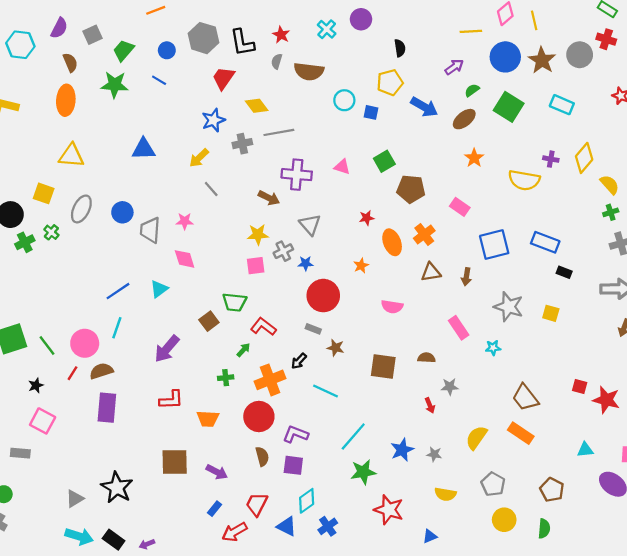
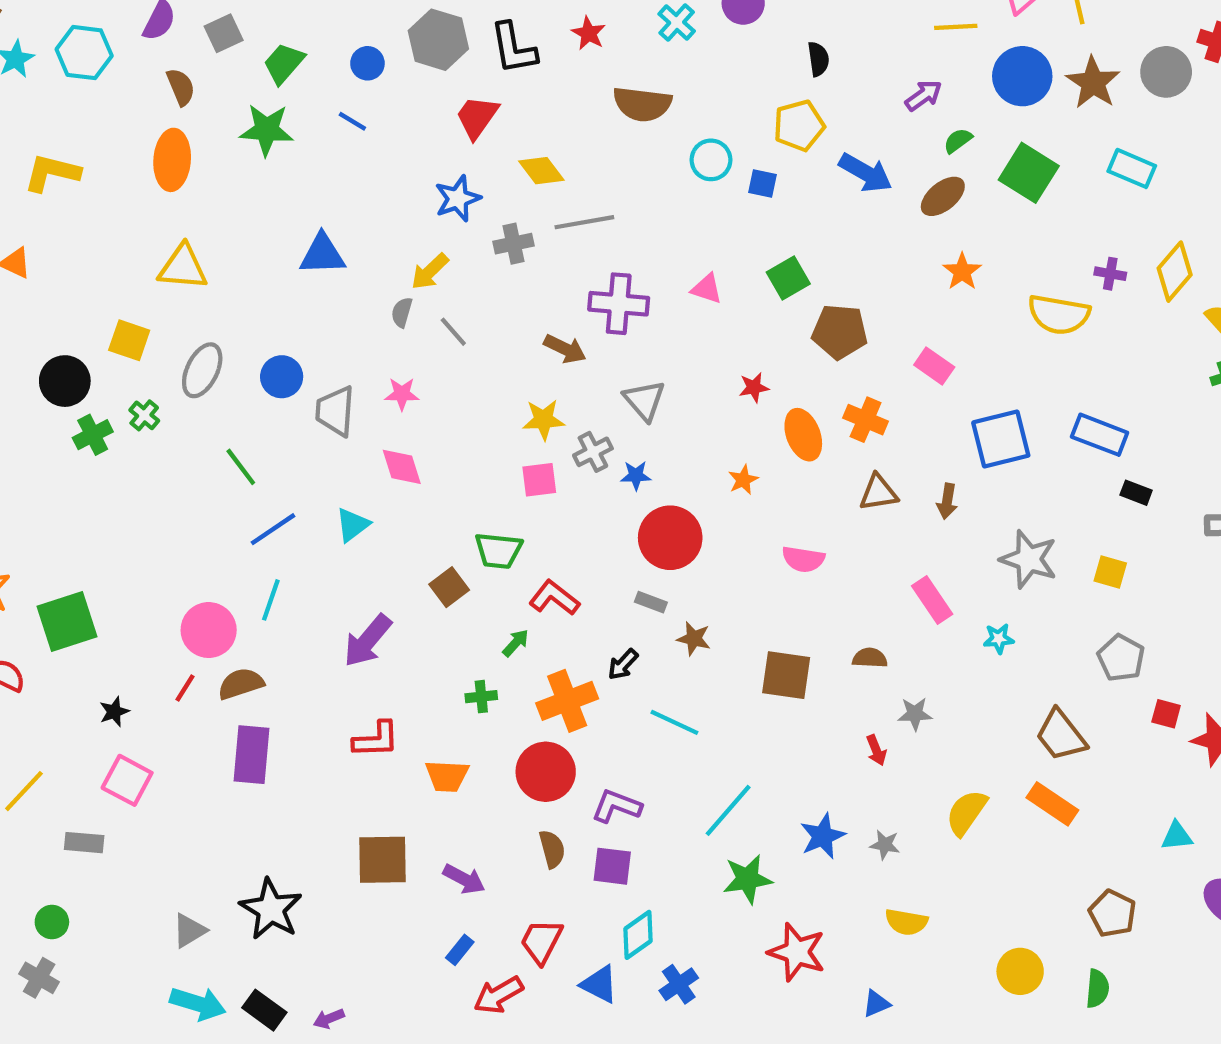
gray semicircle: (277, 61) -> (402, 312), moved
orange cross: (424, 235) -> (866, 420), turned -30
green line: (47, 345) -> (241, 467), moved
gray pentagon: (493, 484) -> (1121, 658), moved

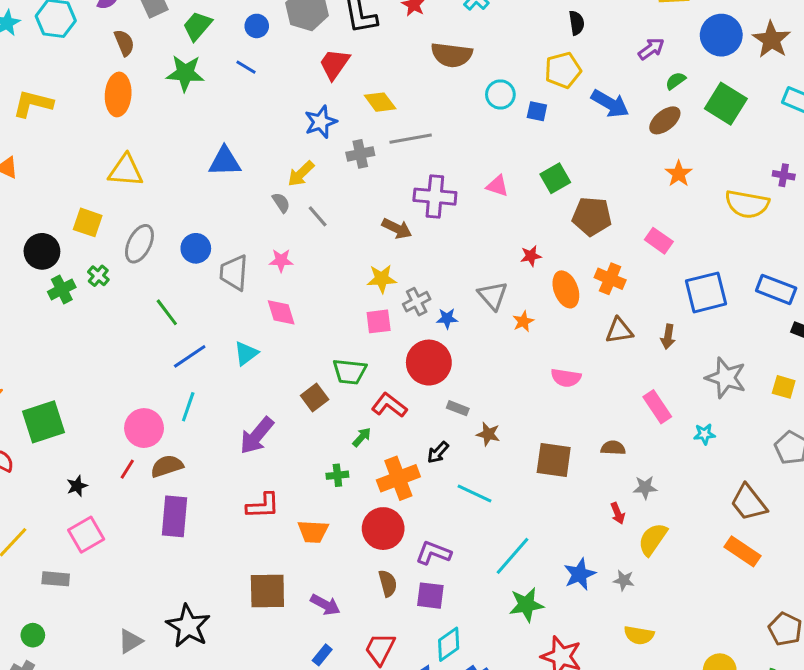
gray semicircle: (402, 312) -> (281, 203), turned 130
gray triangle: (644, 400) -> (493, 296), moved
red circle: (670, 538) -> (429, 363), moved
pink square: (127, 780) -> (86, 535), turned 32
yellow semicircle: (966, 813) -> (653, 539), moved

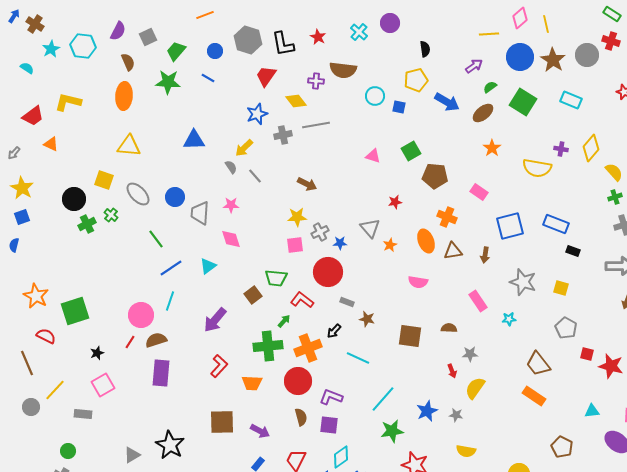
purple cross: (435, 197) -> (316, 81), moved, size x0.6
gray ellipse: (139, 244) -> (138, 194), turned -70
orange ellipse: (566, 289) -> (426, 241), moved
green cross: (337, 475) -> (268, 346), size x2.0
red L-shape: (263, 506) -> (219, 366), turned -45

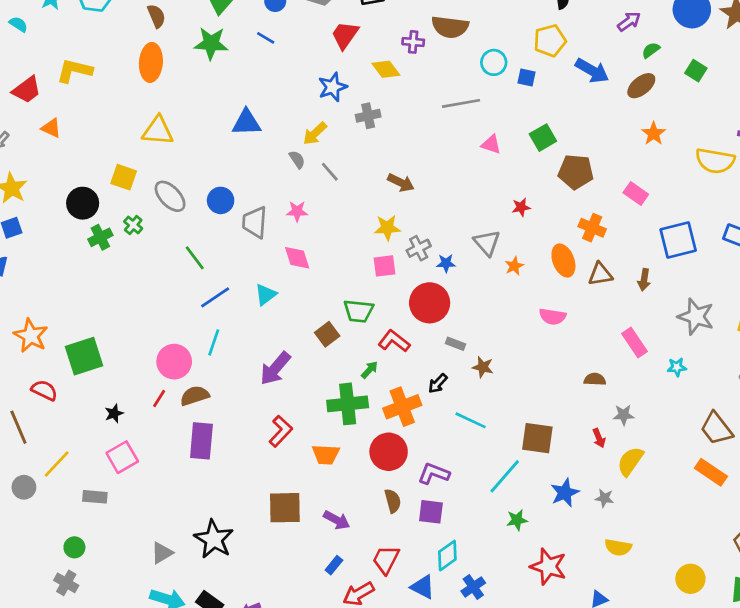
green square: (523, 102) -> (696, 71), size x0.6
gray line: (316, 125) -> (461, 103), moved
brown square: (410, 336) -> (537, 438), moved
green star: (392, 431) -> (517, 520), size x0.7

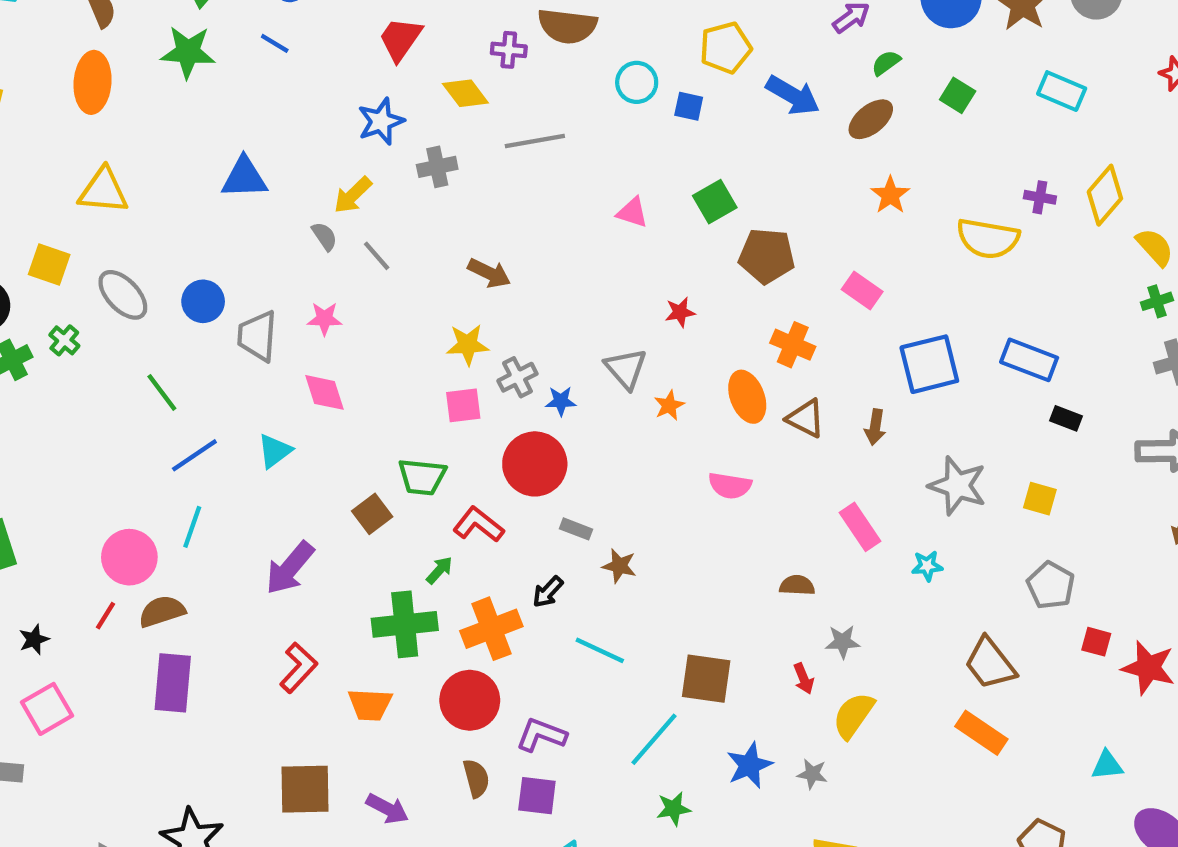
gray line: (461, 103) -> (535, 141), moved
brown triangle: (600, 274) -> (806, 418), turned 36

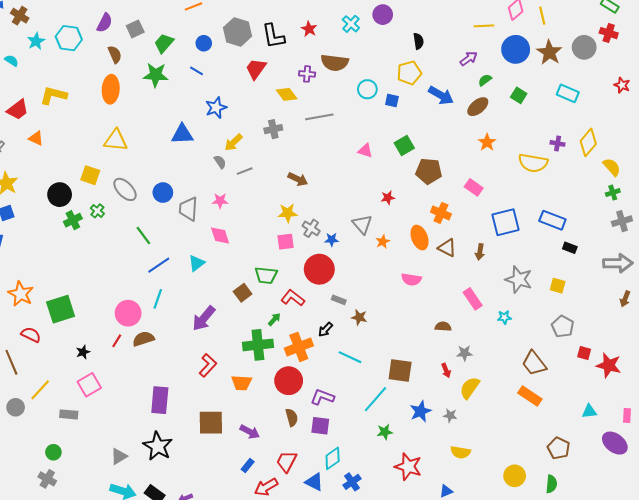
blue star: (381, 121) -> (216, 108), moved
gray line: (377, 256) -> (245, 171), turned -70
gray cross: (517, 377) -> (311, 228), turned -30
purple rectangle: (173, 683) -> (160, 400), moved

